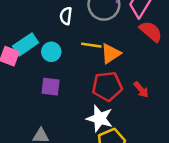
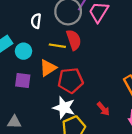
red semicircle: (151, 31) -> (74, 40), moved, turned 30
orange triangle: (111, 54) -> (48, 68), moved
red arrow: (141, 90) -> (103, 109), moved

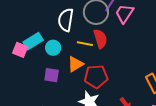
white semicircle: (36, 21) -> (66, 20), size x1.6

